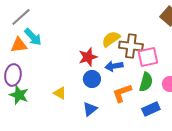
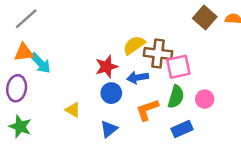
cyan arrow: (33, 37) -> (41, 63), moved
green star: (19, 95) -> (20, 127), moved

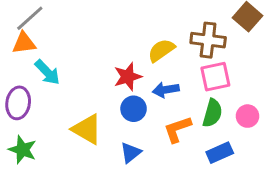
orange triangle: (24, 52) -> (24, 43), moved
brown cross: (158, 54) -> (208, 40), moved
yellow triangle: (73, 110) -> (87, 129), size x1.6

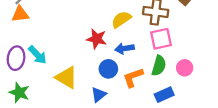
cyan arrow: (47, 72) -> (37, 55), moved
red star: (128, 77) -> (97, 39), turned 30
blue circle: (134, 109) -> (108, 69), moved

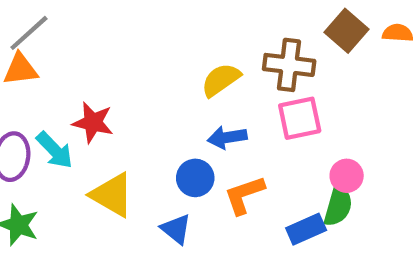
red star: (97, 39) -> (93, 122), moved
green semicircle: (159, 66) -> (338, 206), moved
blue triangle: (99, 95) -> (176, 229), turned -42

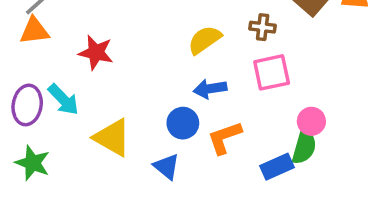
brown cross: (289, 65) -> (263, 27), size x0.6
red star: (93, 122) -> (96, 52), moved

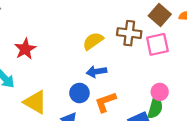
brown cross: (263, 27) -> (129, 33), size x1.5
red star: (96, 52) -> (25, 49), turned 30
pink square: (272, 72) -> (157, 44), moved

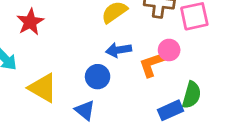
pink circle: (160, 92) -> (169, 50), moved
orange L-shape: (105, 102) -> (152, 64), moved

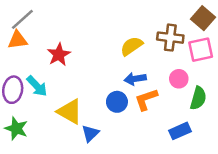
orange L-shape: (152, 64) -> (146, 99), moved
green semicircle: (192, 95) -> (198, 98), moved
blue triangle: (85, 110) -> (90, 133), moved, turned 36

